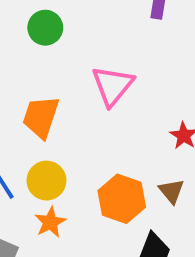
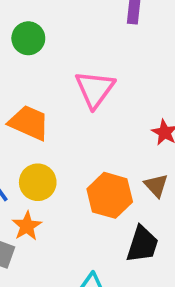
orange trapezoid: (41, 117) -> (29, 123), turned 99
orange star: (50, 222) -> (27, 226), moved

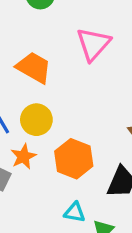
orange hexagon: (110, 195) -> (74, 159), moved

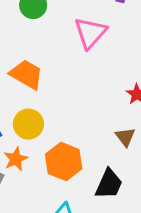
pink triangle: (93, 44) -> (90, 33), moved

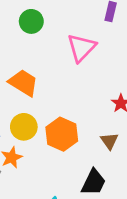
orange hexagon: (64, 162) -> (62, 134), moved

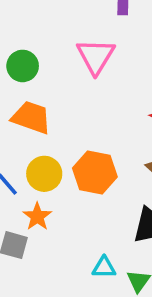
green circle: (31, 21) -> (23, 66), moved

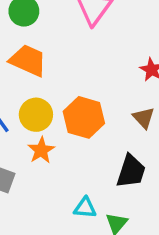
orange star: (37, 216) -> (41, 150), moved

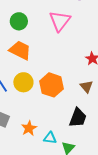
orange star: (41, 150) -> (29, 128), moved

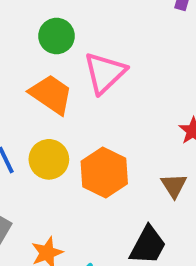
pink triangle: (60, 21) -> (105, 73), moved

